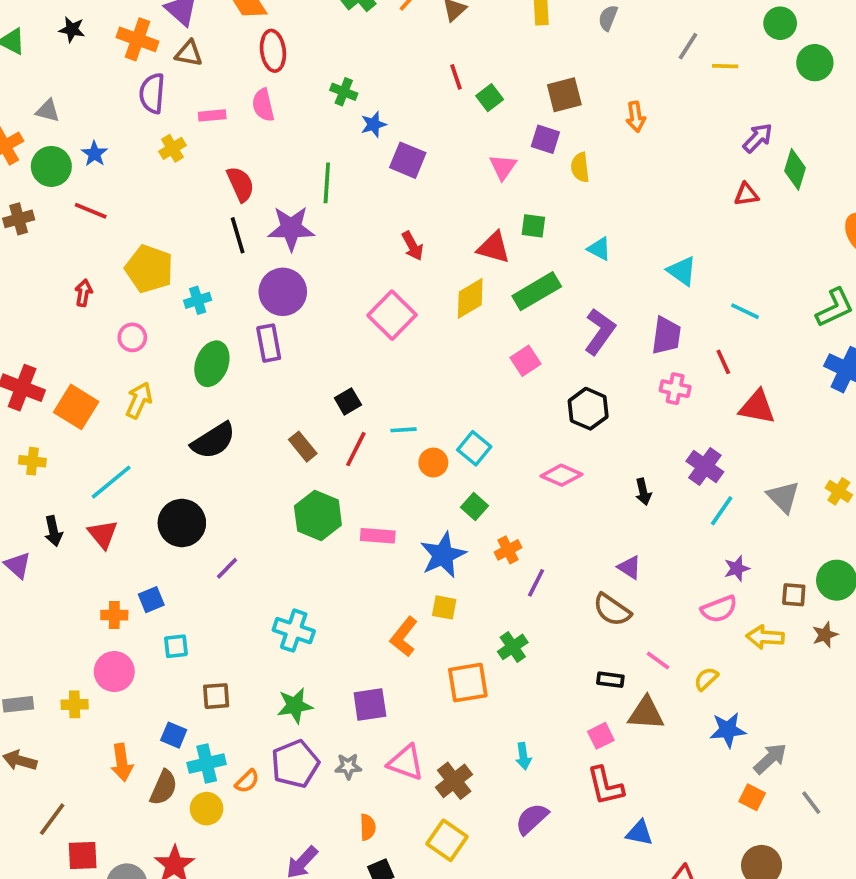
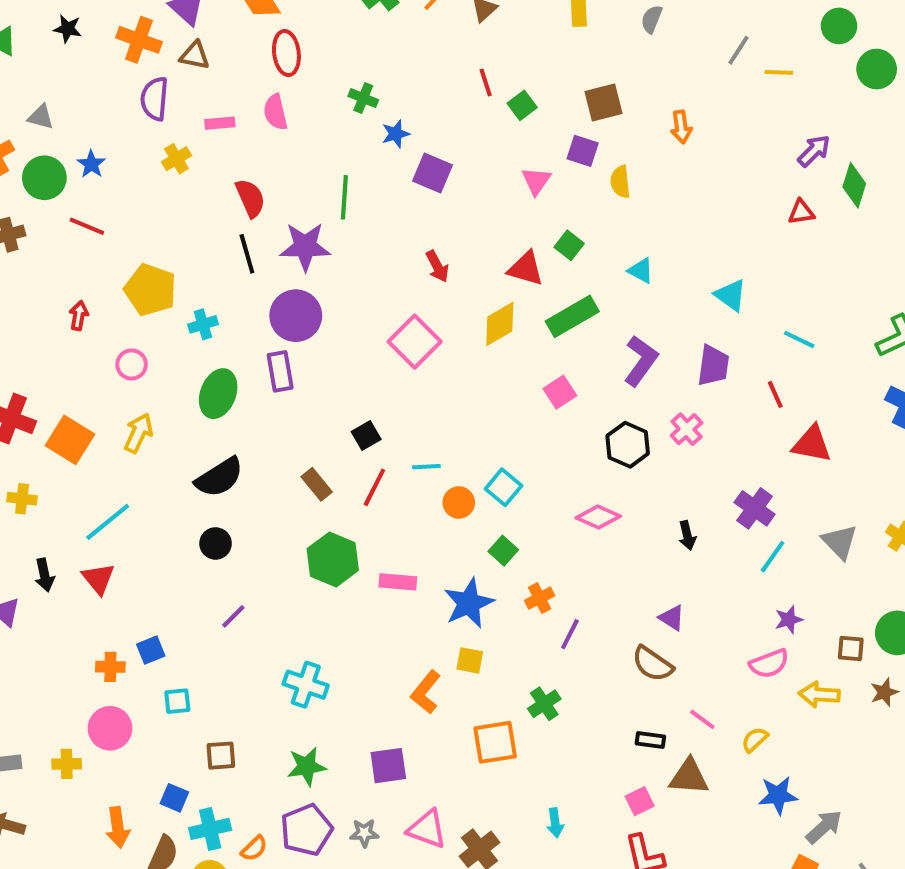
green square: (533, 226) -> (569, 245), turned 30
pink cross: (675, 389) -> (687, 429), moved, turned 36
black circle: (182, 523) -> (216, 543), moved, size x0.6

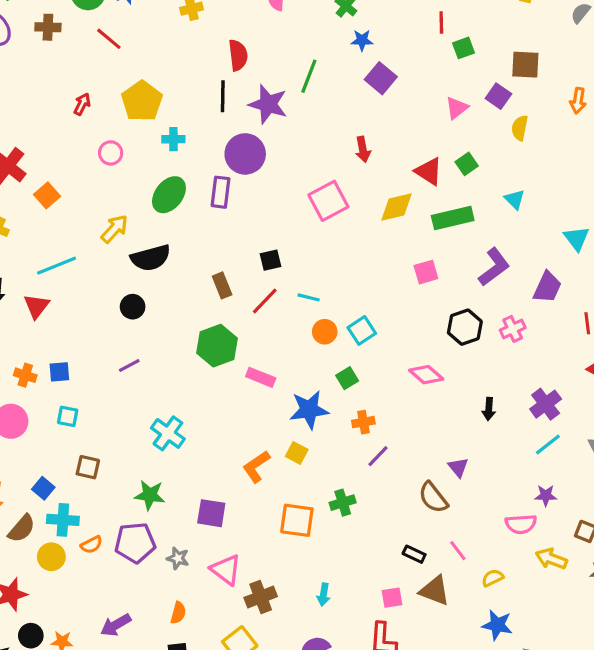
yellow arrow: (138, 433) -> (115, 229), moved
orange square: (70, 440) -> (47, 195), size x0.7

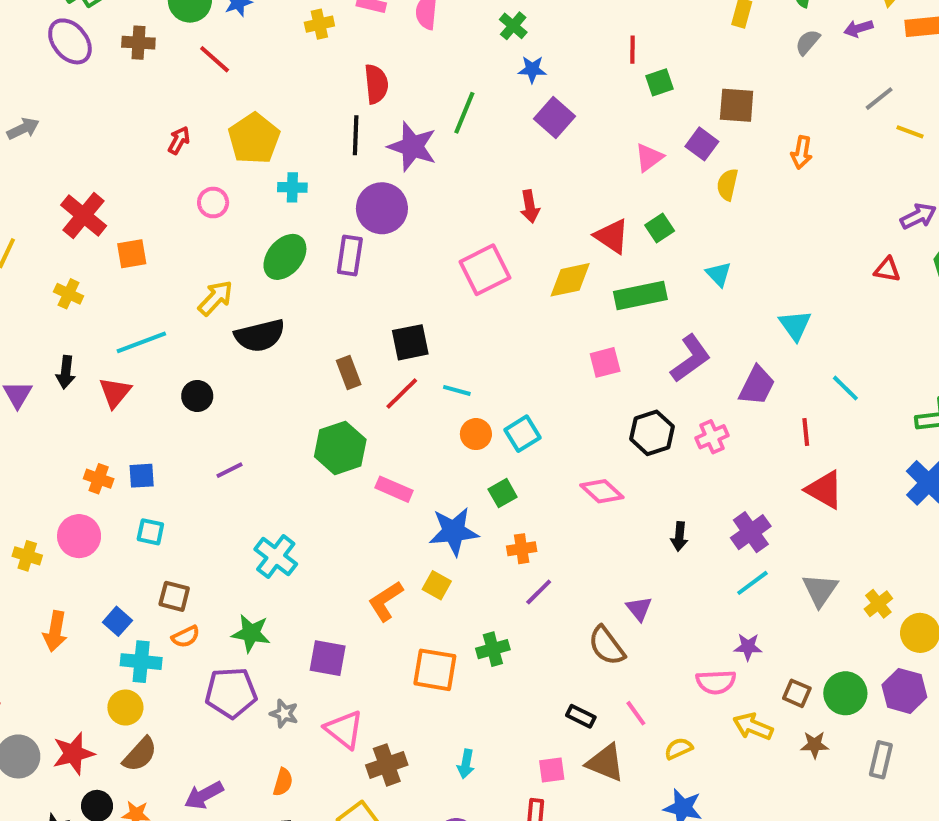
orange square: (47, 195) -> (132, 254), turned 30
black square: (271, 260) -> (410, 342), size x1.4
black circle: (133, 307) -> (197, 396), moved
brown semicircle: (22, 529) -> (140, 754), moved
orange semicircle: (92, 545) -> (186, 637), moved

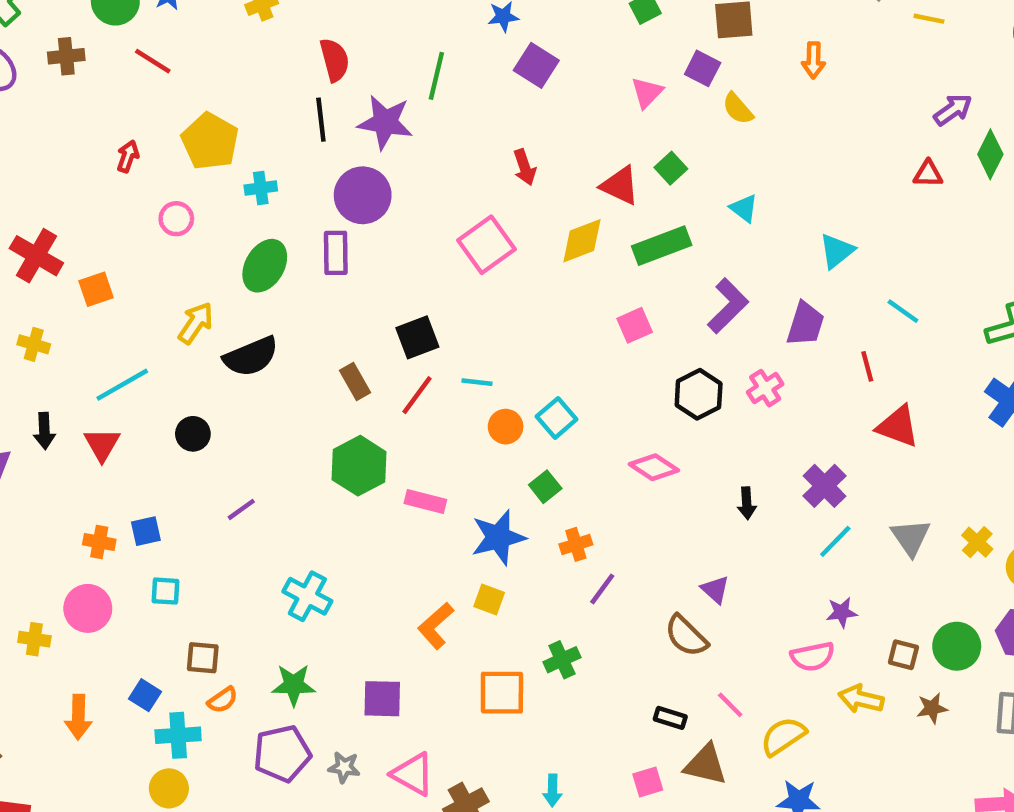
yellow semicircle: (727, 185) -> (738, 109), turned -44
cyan triangle: (795, 325) -> (837, 251), turned 36
yellow semicircle: (679, 749) -> (783, 736), size x1.5

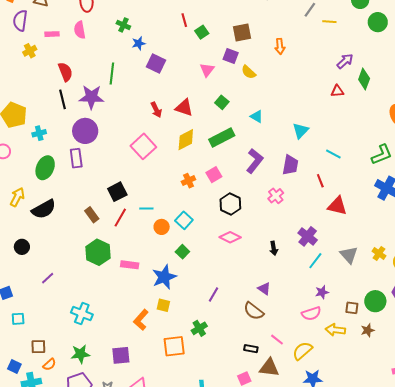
red triangle: (620, 186) -> (184, 108), moved
black hexagon: (699, 394) -> (230, 204), moved
orange cross: (576, 544) -> (188, 181), moved

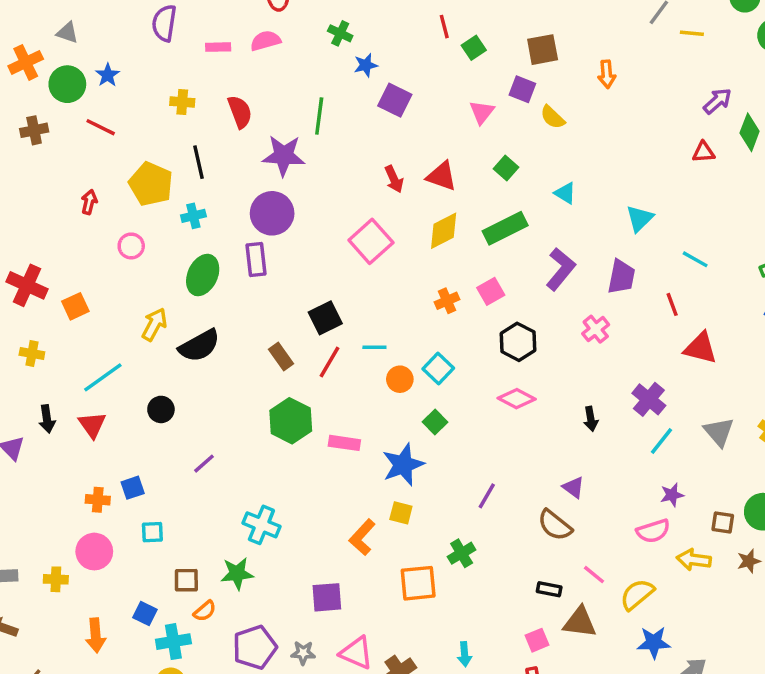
pink semicircle: (80, 30) -> (265, 41), turned 84
yellow cross: (30, 51) -> (182, 102), moved, turned 32
black line: (62, 99) -> (198, 162), moved
green star: (80, 354) -> (237, 574), moved

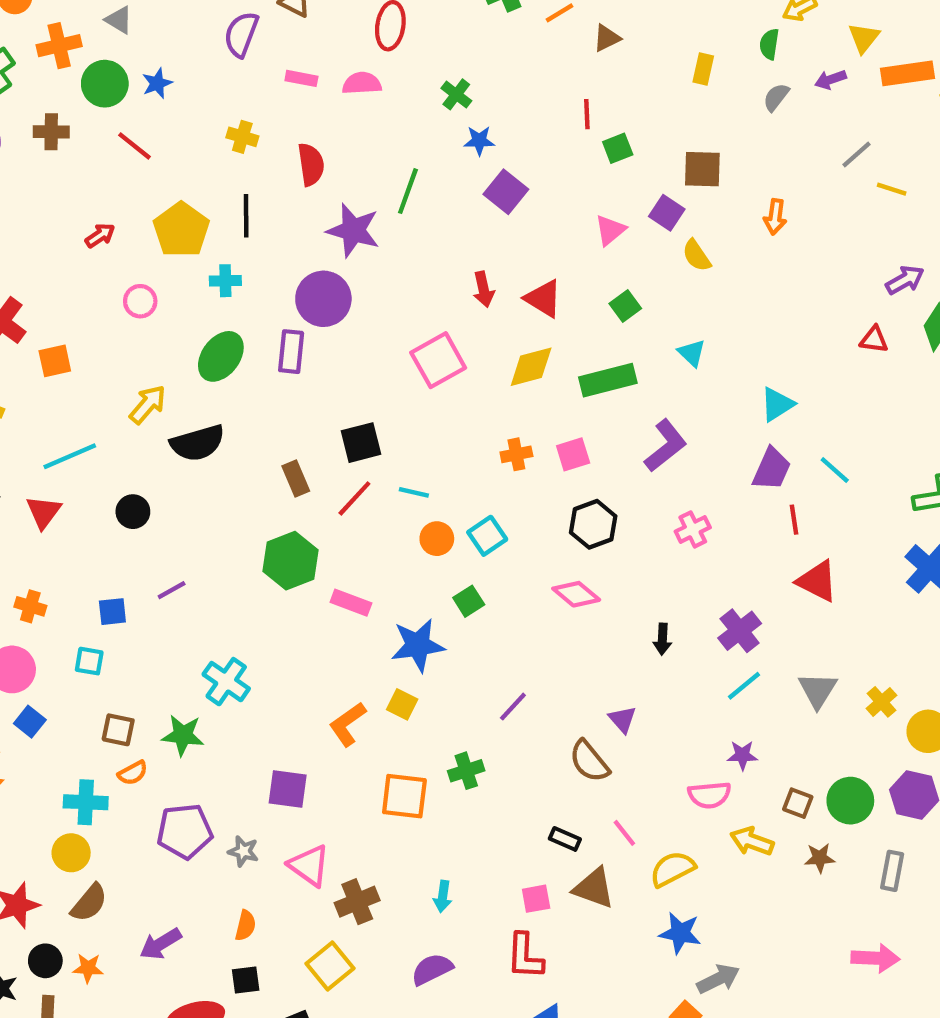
red arrow: (89, 202) -> (100, 236), turned 30
purple trapezoid: (621, 277) -> (772, 469), moved
blue square: (133, 488) -> (112, 612), moved
blue square: (145, 613) -> (30, 722), moved

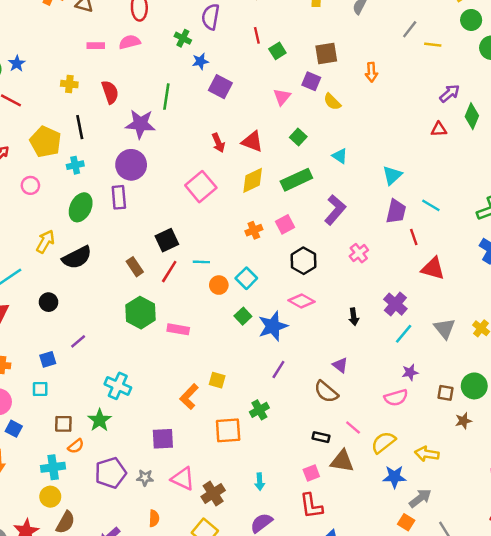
purple semicircle: (241, 34) -> (211, 17), moved
blue star: (418, 645) -> (273, 326), moved
green star: (183, 735) -> (100, 420), turned -30
yellow arrow: (752, 841) -> (427, 454), moved

